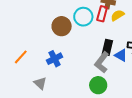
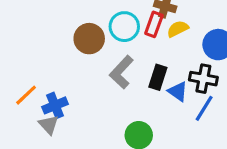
orange line: (21, 57) -> (26, 95), moved
blue cross: (55, 59) -> (55, 105), moved
gray L-shape: (102, 62) -> (121, 72), moved

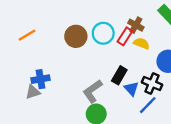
yellow semicircle: (178, 29) -> (141, 43), turned 35
gray L-shape: (121, 72) -> (92, 91), moved
orange line: (26, 95) -> (27, 35), moved
gray triangle: (49, 125) -> (33, 92), turned 42

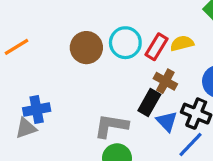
brown cross: (136, 25) -> (165, 81), moved
yellow semicircle: (141, 43) -> (182, 43), moved, turned -35
gray L-shape: (92, 91) -> (111, 126), turned 45

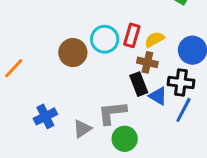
yellow semicircle: (182, 43) -> (154, 39), moved
black rectangle: (149, 102) -> (139, 84), turned -35
gray triangle: (26, 128) -> (82, 129), moved

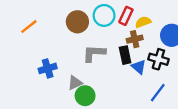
brown cross: (147, 62) -> (135, 39), turned -35
blue line: (183, 110) -> (158, 93), moved
gray L-shape: (112, 113) -> (94, 53), moved
green circle: (125, 139) -> (85, 96), moved

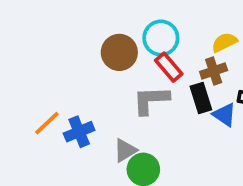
red rectangle: (126, 16) -> (169, 67), moved, turned -60
orange line: (29, 27) -> (47, 123), moved

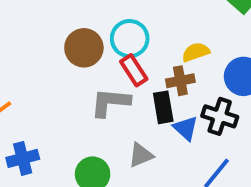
blue cross: (79, 132) -> (23, 158), moved
gray triangle: (125, 150) -> (141, 155), moved

